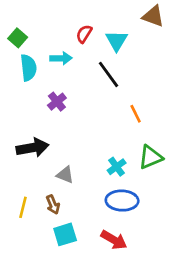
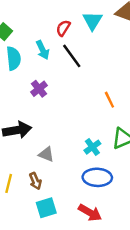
cyan triangle: (117, 41) -> (92, 21), moved
cyan arrow: (61, 58) -> (43, 50), turned 66
black line: (108, 74) -> (72, 56), moved

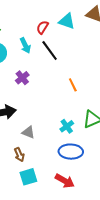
cyan triangle: (92, 21) -> (67, 21), turned -42
orange line: (109, 100) -> (73, 85), moved

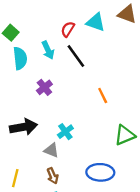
cyan cross: (67, 126) -> (65, 132), moved
brown arrow: (19, 155) -> (53, 176), moved

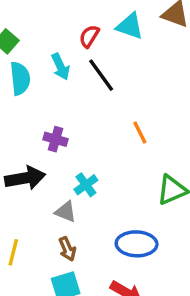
purple cross: (44, 87) -> (56, 139), moved, turned -35

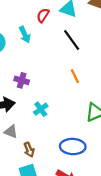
black line: (101, 75) -> (72, 40), moved
gray triangle: (66, 212) -> (11, 132), moved

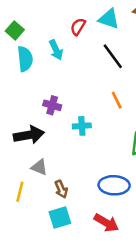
cyan cross: (41, 109) -> (82, 126), moved, turned 32

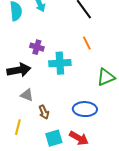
cyan cross: (82, 126) -> (60, 63), size x1.5
yellow line: (20, 192) -> (18, 127), moved
cyan square: (60, 218) -> (54, 138), moved

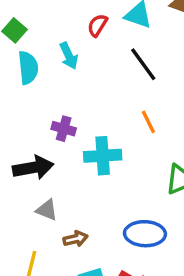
brown arrow: (44, 112) -> (75, 239), turned -80

